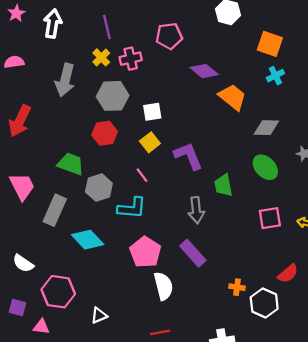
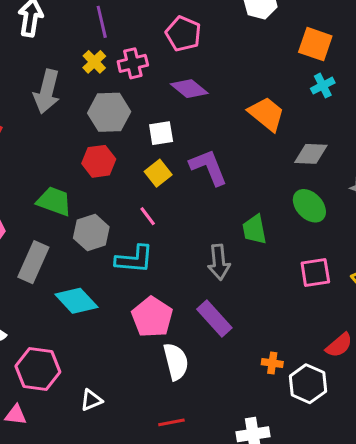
pink pentagon: (169, 36) -> (183, 34), turned 30
purple diamond: (204, 71) -> (189, 89), moved
purple L-shape: (188, 156) -> (209, 167), moved

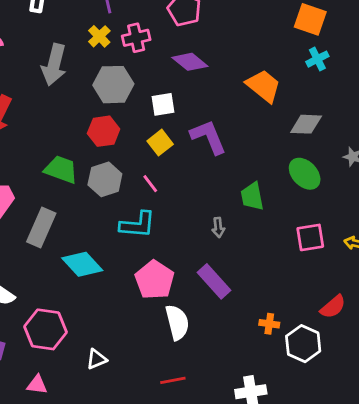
gray hexagon: (91, 232) -> (105, 179), moved
gray arrow: (219, 262) -> (218, 227), size x0.6
pink triangle: (16, 415) -> (37, 385), moved

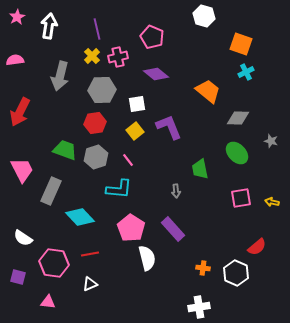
orange cross: (269, 324) -> (203, 268), moved
red line: (173, 380) -> (90, 254), moved

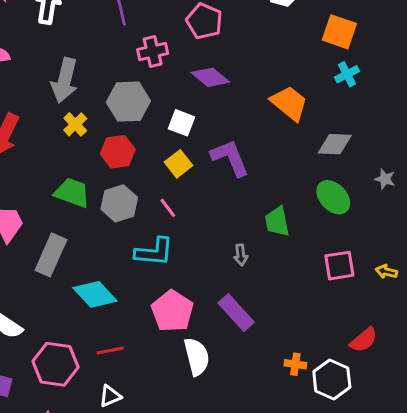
yellow cross: (92, 56) -> (75, 124), moved
white square: (137, 104) -> (181, 123), turned 30
orange cross: (203, 268) -> (295, 364), moved

